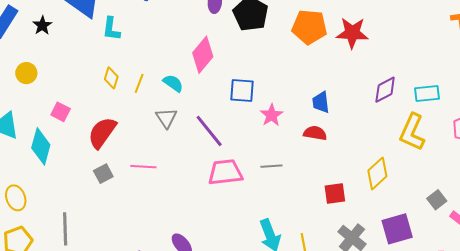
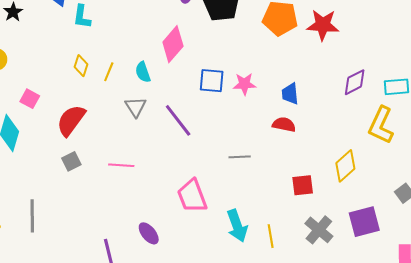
cyan semicircle: (173, 83) -> (143, 72), turned -145
pink star: (272, 115) -> (244, 84), moved, turned 30
pink line: (143, 167) -> (121, 165), moved
pink trapezoid: (225, 172) -> (192, 196), moved, turned -105

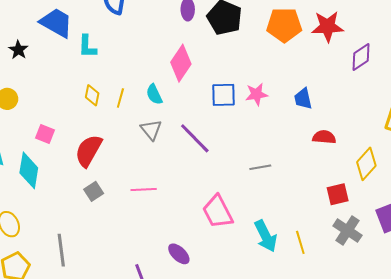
purple diamond: (355, 82) -> (361, 57), moved
red semicircle: (284, 124) -> (324, 137), moved
red square: (303, 185) -> (338, 194), moved

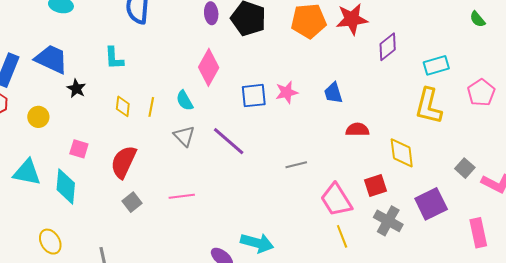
blue trapezoid: (56, 23) -> (51, 59), moved
black star: (18, 50) -> (76, 89), moved
yellow diamond: (366, 164) -> (402, 153), turned -44
pink trapezoid: (218, 212) -> (336, 200), moved
cyan arrow: (266, 236) -> (257, 243), moved, turned -44

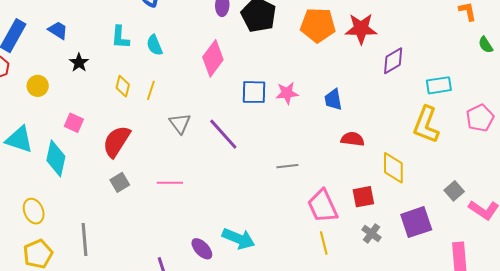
blue trapezoid: (51, 59) -> (58, 30), size x0.6
cyan semicircle: (185, 101) -> (154, 45), moved
gray cross: (388, 221) -> (371, 233), size x0.7

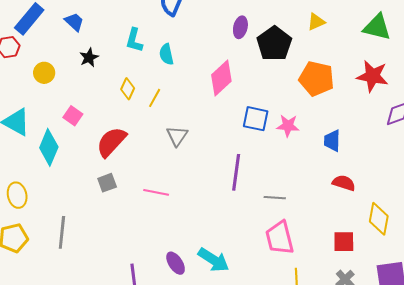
orange pentagon: (318, 25) -> (316, 79), moved
purple line: (223, 134) -> (236, 172), moved, turned 39
pink trapezoid: (323, 206) -> (280, 238), moved

